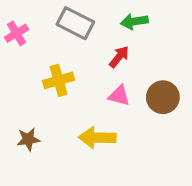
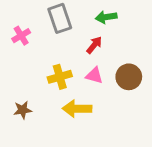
gray rectangle: (75, 23) -> (60, 18), turned 44
pink cross: (17, 33) -> (21, 36), moved
yellow cross: (59, 80) -> (60, 77), moved

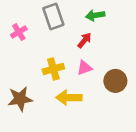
pink triangle: (94, 75) -> (84, 68), turned -35
brown circle: (129, 77) -> (115, 81), moved
brown star: (23, 110) -> (20, 99), size x1.5

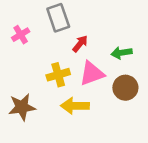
green arrow: (95, 15) -> (122, 53), moved
red arrow: (84, 40) -> (80, 44), moved
pink triangle: (84, 68) -> (92, 73), size x1.5

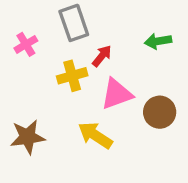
green arrow: (122, 53) -> (158, 41), moved
yellow cross: (58, 75) -> (72, 76), moved
yellow arrow: (75, 106) -> (95, 135), turned 32

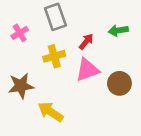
red arrow: (102, 56) -> (86, 42), moved
yellow arrow: (95, 135) -> (50, 112), moved
brown star: (28, 137) -> (21, 86), moved

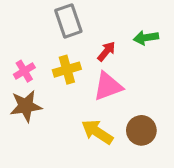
pink cross: (20, 33) -> (24, 71), moved
brown circle: (119, 83) -> (141, 130), moved
yellow arrow: (50, 112) -> (97, 132), moved

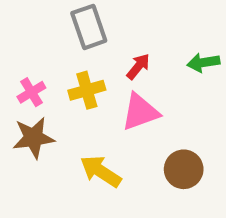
green arrow: (146, 38) -> (203, 63), moved
yellow arrow: (97, 132) -> (101, 171), moved

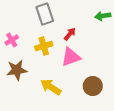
green arrow: (203, 63) -> (103, 16), moved
pink cross: (31, 92) -> (12, 40), moved

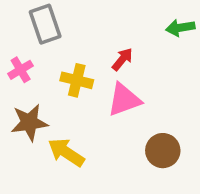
gray rectangle: (45, 14) -> (45, 24), moved
yellow cross: (44, 46) -> (77, 80), turned 30
yellow arrow: (51, 87) -> (66, 152), moved

